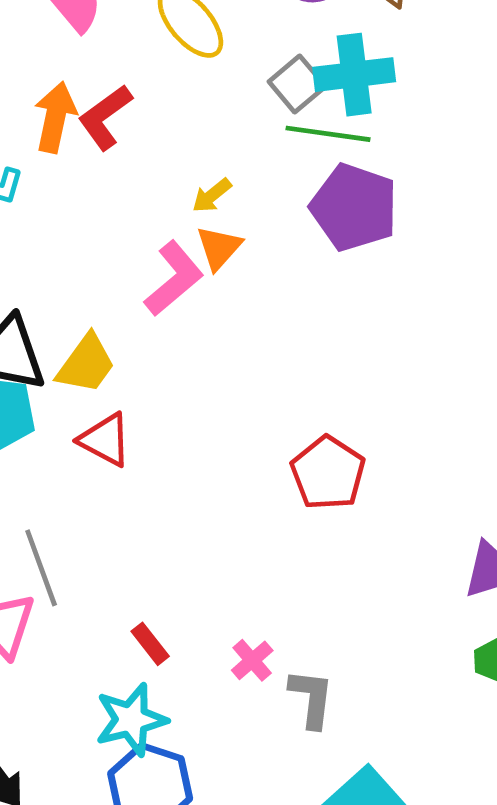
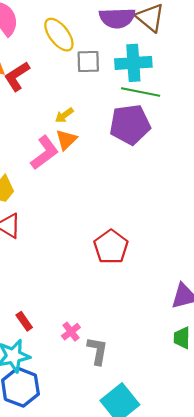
gray square: (297, 84) -> (88, 62), moved, turned 35
green line: (328, 134) -> (141, 92), moved
purple pentagon: (354, 207) -> (130, 124), turned -30

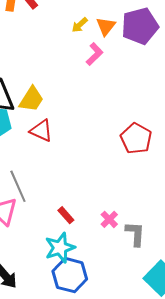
orange triangle: (66, 140) -> (106, 26), moved
pink L-shape: (45, 153) -> (95, 54), moved, size x0.7

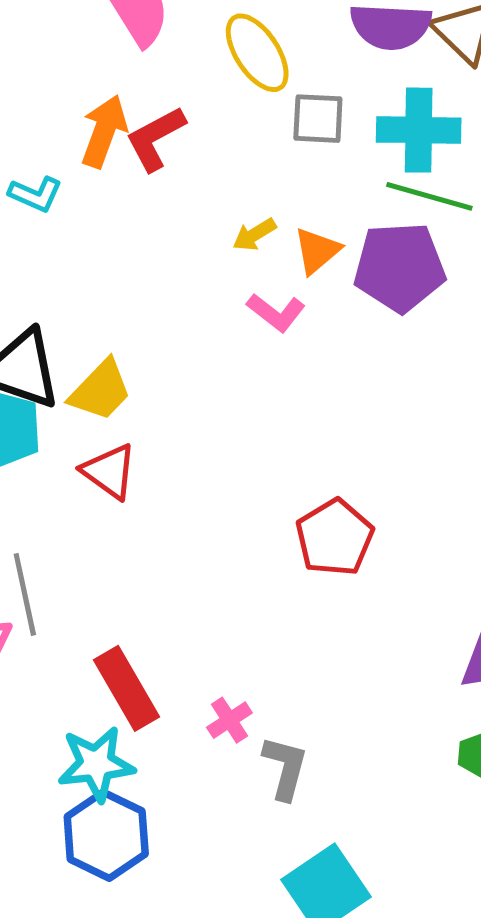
pink L-shape: (95, 54) -> (276, 312), turned 70
red rectangle: (66, 215) -> (127, 688), size x1.8

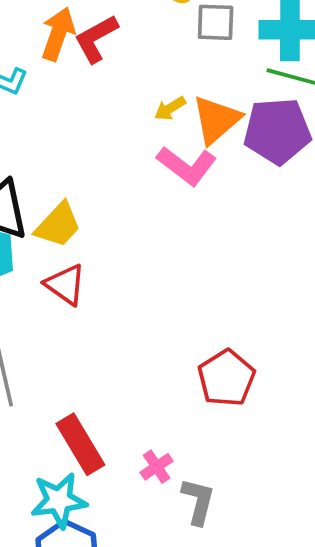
orange triangle: (317, 251) -> (216, 120), size x1.4
pink L-shape: (276, 312) -> (187, 166), size x1.4
red pentagon: (335, 538) -> (226, 378), moved

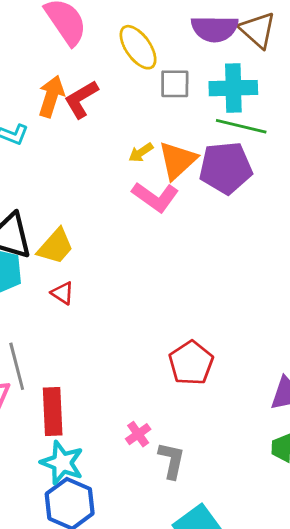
red triangle: (65, 285) -> (63, 293), size x0.7
red rectangle: (80, 444) -> (53, 411), moved, turned 30
cyan star: (59, 500) -> (62, 463), turned 30

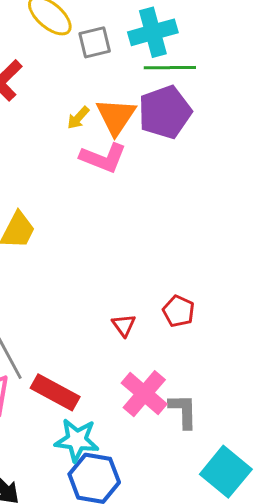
red triangle: (63, 293) -> (124, 325), moved, turned 35
red pentagon: (191, 363) -> (179, 311), size x0.7
red rectangle: (53, 411) -> (55, 392), turned -45
pink cross: (138, 434) -> (144, 394), size x1.8

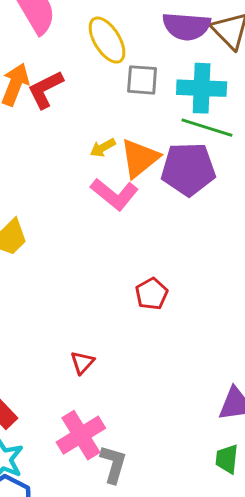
red pentagon: (179, 311) -> (152, 294), moved

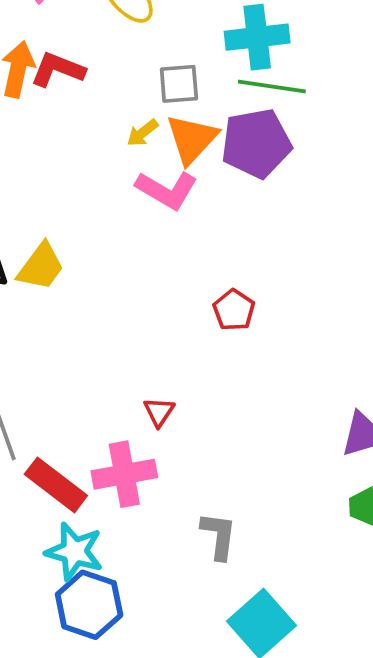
gray square: (142, 80) -> (179, 84), moved
red L-shape: (45, 89) -> (58, 70), turned 57
pink cross: (81, 435) -> (124, 474), moved, turned 30

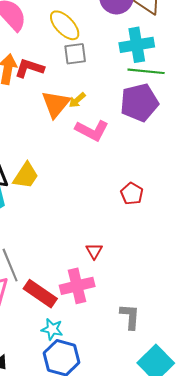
gray square: (179, 84) -> (75, 54), moved
orange triangle: (192, 139) -> (56, 104), moved
cyan star: (74, 552) -> (52, 329), size x0.7

